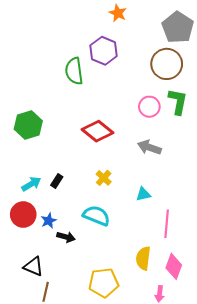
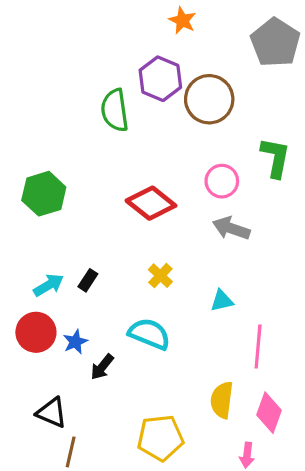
brown circle: (167, 64) -> (209, 99), moved
pink circle: (149, 107) -> (222, 181), moved
black arrow: (66, 237) -> (102, 367), turned 114

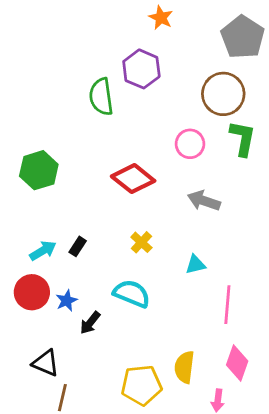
brown circle: (209, 99) -> (223, 94), moved
pink circle: (222, 181) -> (190, 144), moved
yellow semicircle: (222, 400) -> (184, 367), moved

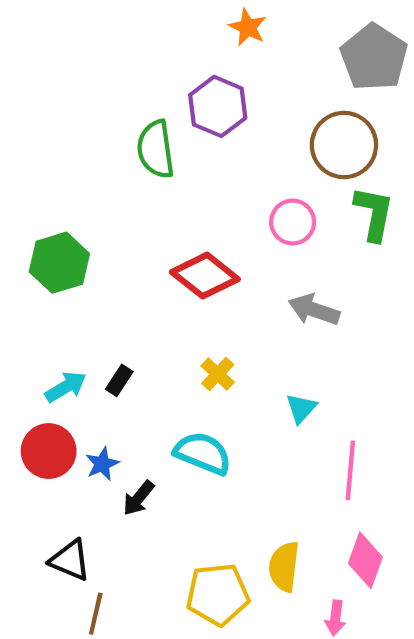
cyan triangle: (196, 265) -> (301, 408), turned -35

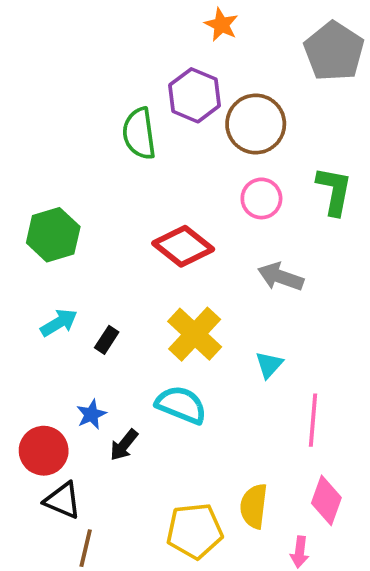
brown circle: (344, 145) -> (256, 124), moved
yellow cross: (218, 374) -> (195, 334), size x1.8
cyan arrow: (66, 387) -> (59, 323), moved
red circle: (49, 451) -> (44, 451), moved

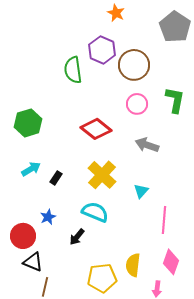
black arrow: (124, 445) -> (77, 237), moved

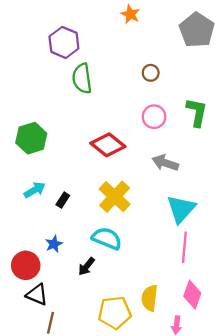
purple hexagon: (102, 50) -> (64, 42), moved
brown circle: (134, 65) -> (151, 73), size x0.5
cyan triangle: (141, 191) -> (181, 209), moved, size x1.8

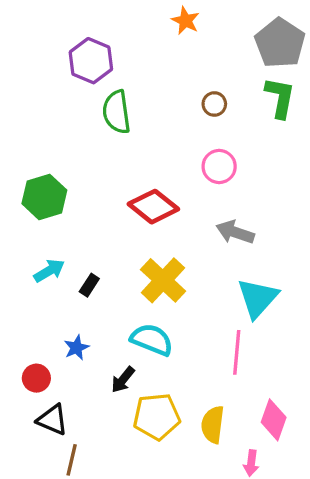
green L-shape: (197, 112) -> (280, 98), moved
pink line: (184, 247) -> (237, 352), moved
red circle: (26, 265) -> (36, 378), size x0.7
yellow pentagon: (115, 313) -> (157, 417), moved

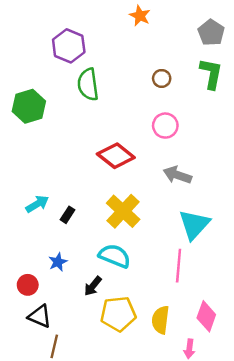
gray pentagon: (280, 43) -> (211, 33), size x0.7
green hexagon: (44, 197) -> (29, 106), moved

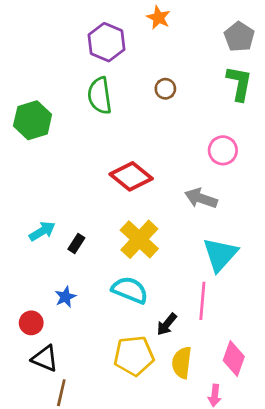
purple hexagon: (69, 46) -> (106, 42), moved
brown circle: (162, 78) -> (165, 89), moved
pink circle: (165, 126) -> (223, 150), moved
black arrow: (93, 286) -> (167, 324), moved

